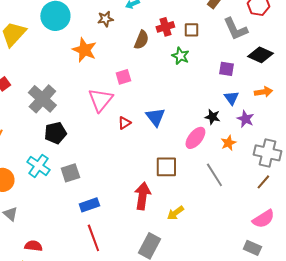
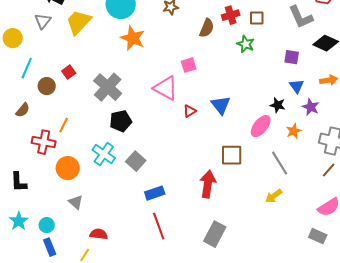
orange star: (84, 50) -> (133, 38), moved
pink triangle: (100, 100) -> (166, 88), turned -40
gray square: (70, 173) -> (136, 161), turned -30
yellow arrow: (175, 213) -> (274, 196), moved

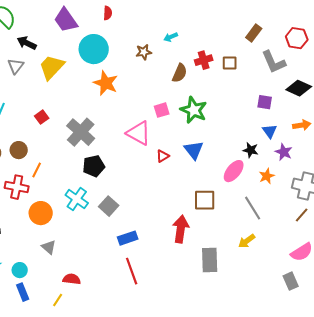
green star: (246, 44) -> (194, 110), moved, size x1.5
brown circle: (47, 86) -> (19, 150), moved
gray rectangle: (215, 234) -> (210, 260), moved, turned -30
gray rectangle: (318, 236) -> (291, 281), turned 42

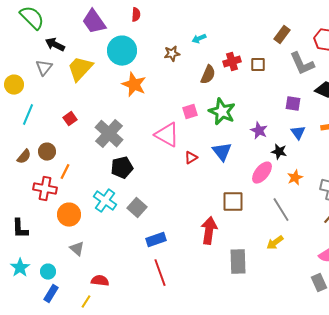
purple star: (284, 152) -> (259, 131), moved
blue rectangle: (23, 292) -> (51, 294), turned 54

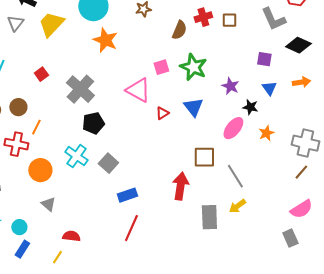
gray line: (281, 210) -> (235, 176), moved
yellow arrow: (275, 243) -> (237, 206), moved
red line: (160, 273) -> (131, 228), turned 44

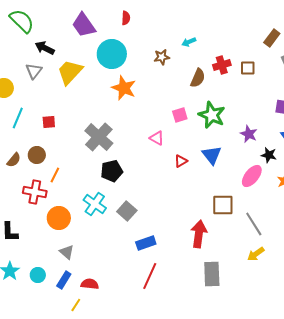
red square: (41, 74) -> (49, 122), moved, turned 32
pink triangle: (138, 90) -> (157, 138), size x0.6
gray rectangle: (209, 217) -> (212, 274), moved
blue rectangle: (22, 249) -> (64, 280), moved

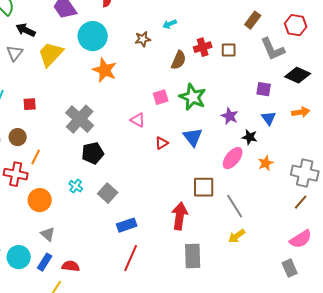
cyan cross: (95, 204) -> (76, 186), size x0.6
cyan circle: (38, 275) -> (19, 257), size x1.5

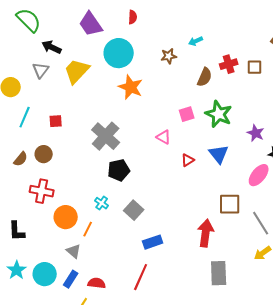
orange line: (36, 157) -> (88, 229), moved
red line: (131, 258) -> (141, 277), moved

